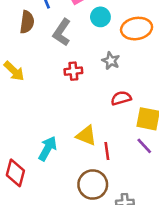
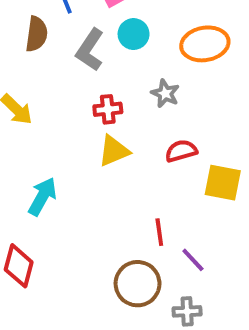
cyan circle: (100, 17) -> (134, 34), moved
yellow triangle: (86, 136) -> (114, 151), moved, turned -45
purple line: (144, 146) -> (193, 260), moved
cyan arrow: (48, 148) -> (42, 196), moved

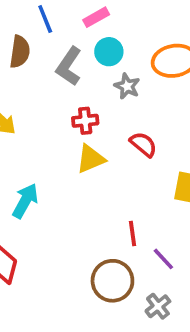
gray star: (165, 93) -> (127, 86), moved
red semicircle: (181, 151) -> (143, 144), moved, turned 56
gray cross: (187, 311) -> (158, 306), turned -35

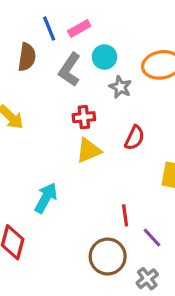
pink rectangle: (96, 17) -> (79, 29), moved
red semicircle: (143, 144) -> (135, 138), turned 75
cyan arrow: (25, 201) -> (46, 198), moved

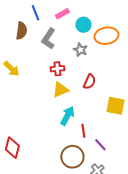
pink rectangle: (79, 29) -> (62, 14), moved
cyan circle: (104, 57) -> (83, 25), moved
cyan arrow: (46, 198) -> (67, 116), moved

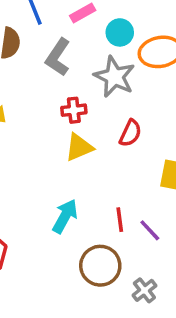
gray star: (80, 50) -> (114, 77), size x1.6
cyan arrow: (67, 116) -> (65, 216), moved
purple line: (100, 145) -> (150, 230), moved

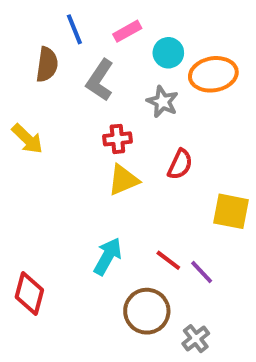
gray star: (114, 77) -> (162, 102), size x0.7
red line: (120, 220) -> (168, 260), turned -45

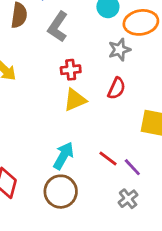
gray star: (162, 102) -> (119, 50), moved, turned 30
brown circle: (147, 311) -> (61, 192), moved
gray cross: (196, 339) -> (128, 199), moved

